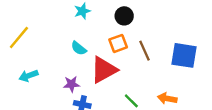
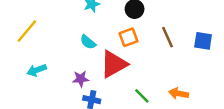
brown line: (144, 51) -> (168, 37), moved
blue square: (184, 55) -> (203, 41), moved, size x0.7

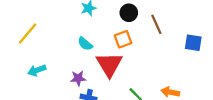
brown line: (168, 37) -> (156, 24), moved
red triangle: (114, 64) -> (109, 65), turned -32

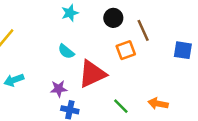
orange square: (123, 39) -> (126, 50), moved
red triangle: (109, 65) -> (92, 74), turned 36

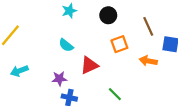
brown line: (143, 30) -> (148, 26), moved
red triangle: (92, 74) -> (89, 65), size x0.7
orange arrow: (158, 104) -> (148, 61), moved

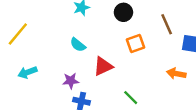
orange arrow: (148, 61) -> (176, 74), moved

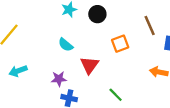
black circle: (123, 12) -> (97, 14), moved
red triangle: (103, 66) -> (89, 65), turned -30

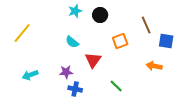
cyan arrow: (18, 71) -> (30, 75), moved

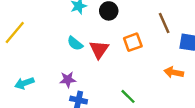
red triangle: (93, 60) -> (99, 49), moved

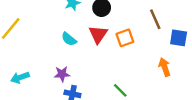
red triangle: (99, 49) -> (98, 34), moved
orange arrow: (174, 72) -> (165, 67), turned 60

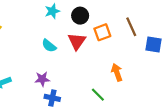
orange square: (125, 38) -> (102, 32), moved
orange arrow: (165, 67) -> (117, 72), moved

